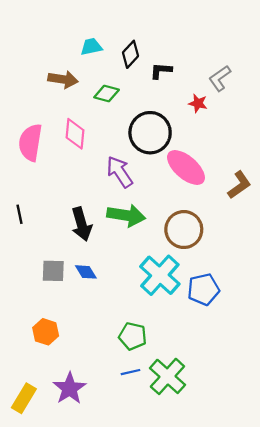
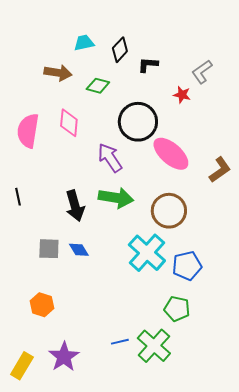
green pentagon: (133, 336) -> (177, 309), moved

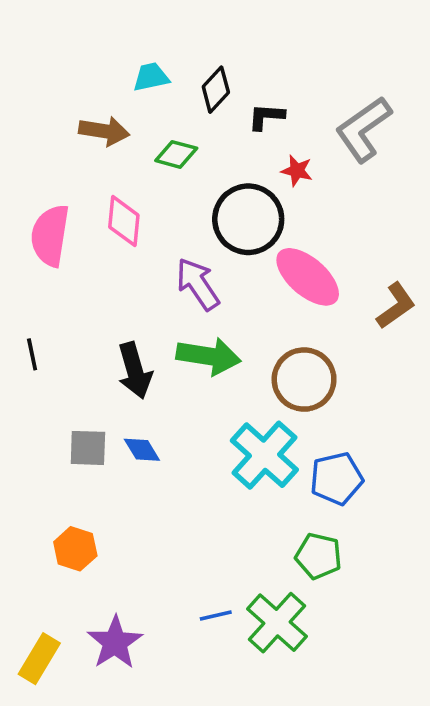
gray L-shape: (202, 72) -> (363, 129), size x1.5
red star: (182, 95) -> (297, 171), moved

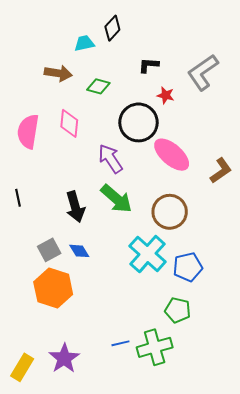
black diamond: (216, 90) -> (112, 28), moved
green arrow: (209, 356) -> (116, 199), turned 32
gray square: (88, 448) -> (49, 250), turned -30
orange hexagon: (75, 549) -> (53, 288), moved, size x1.6
green cross: (277, 623) -> (155, 347), turned 32

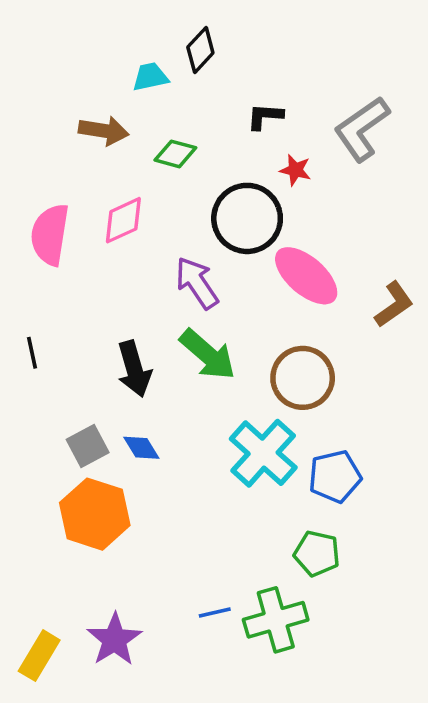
pink diamond: (69, 123) -> (123, 220), turned 60

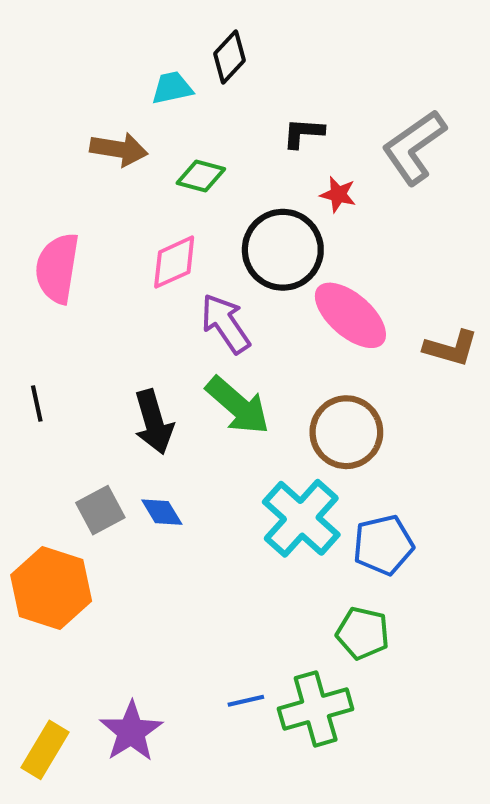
pink diamond: (123, 220) -> (174, 262), moved
brown L-shape: (394, 304) -> (451, 348), turned 51
orange hexagon: (95, 514) -> (51, 588), moved

